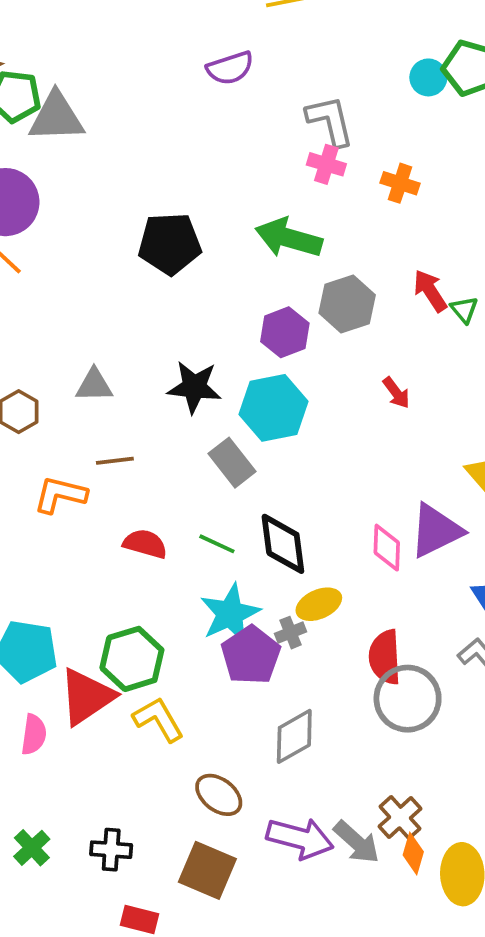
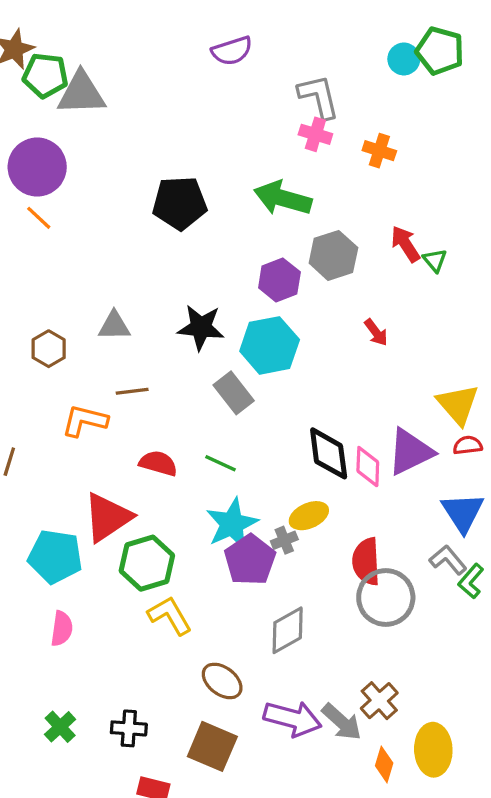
black diamond: (283, 544) -> (329, 453), moved
red triangle: (87, 697) -> (108, 517), moved
orange diamond: (413, 853) -> (384, 764), moved

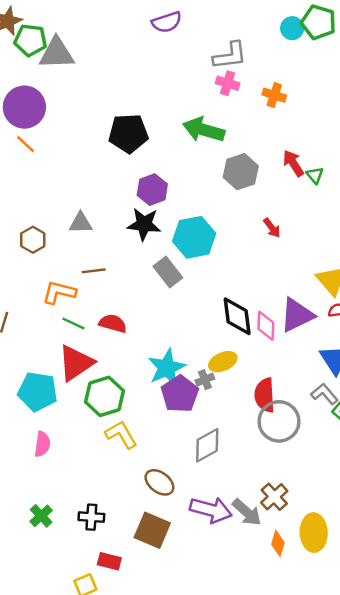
gray L-shape: (319, 97) -> (230, 56), turned 96
purple hexagon: (279, 280) -> (152, 190), moved
green line: (220, 463) -> (73, 323), moved

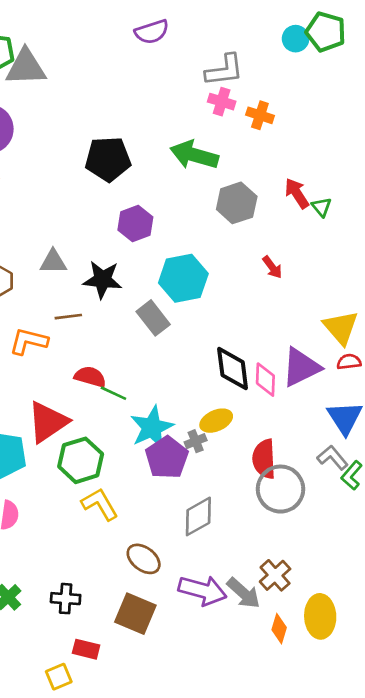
orange cross: (274, 95) -> (260, 115), moved
black star: (144, 224) -> (103, 280), moved
green line: (73, 323) -> (113, 393), moved

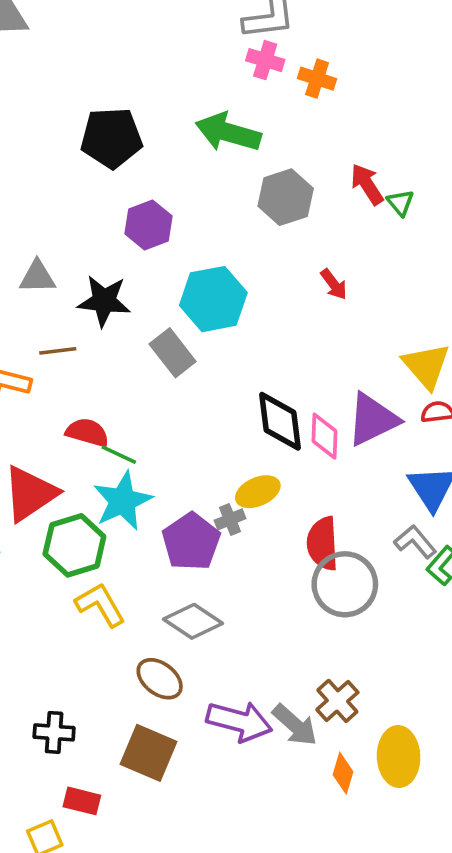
cyan star: (152, 427) -> (123, 501), moved
gray diamond: (198, 516) -> (193, 621), moved, turned 63

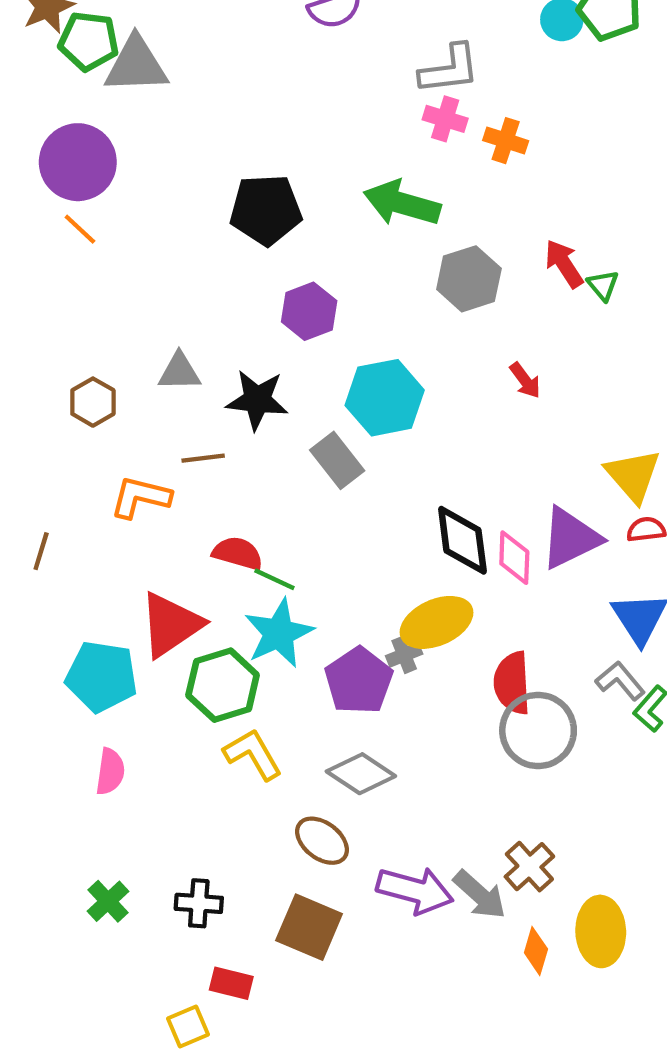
yellow ellipse: (258, 492) -> (437, 622), size x1.4

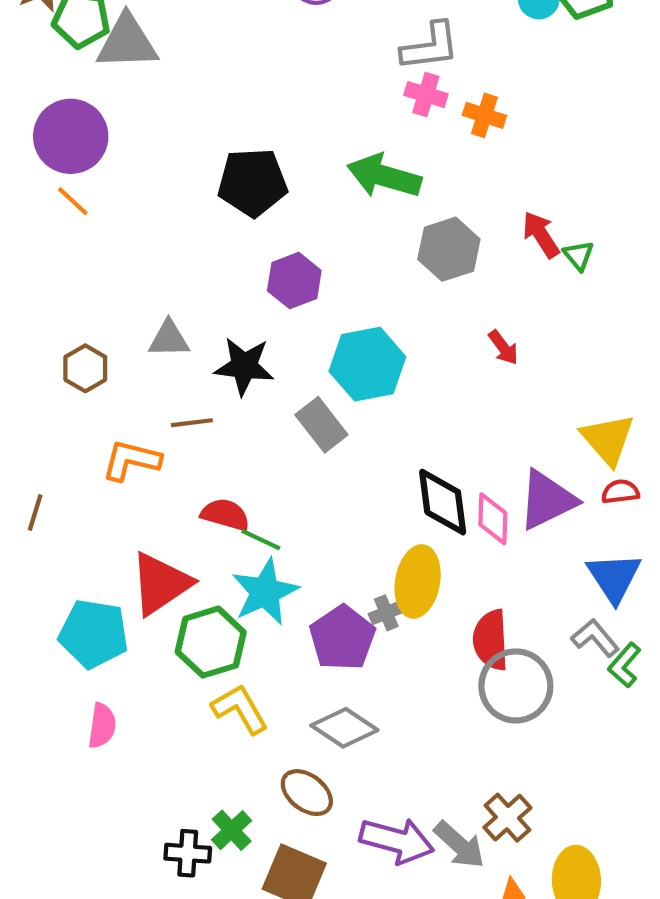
yellow ellipse: (437, 622) -> (418, 581), turned -56
green cross: (108, 901) -> (232, 830), moved

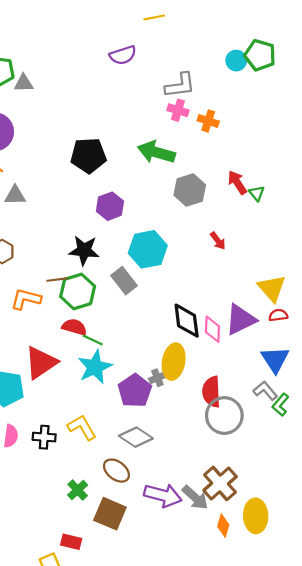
gray triangle: (127, 42) -> (24, 83), size x0.6
gray triangle: (169, 339) -> (15, 195), moved
green hexagon: (211, 642) -> (78, 291), moved
brown cross: (507, 818) -> (220, 483), size x1.4
black cross: (188, 853) -> (44, 437), moved

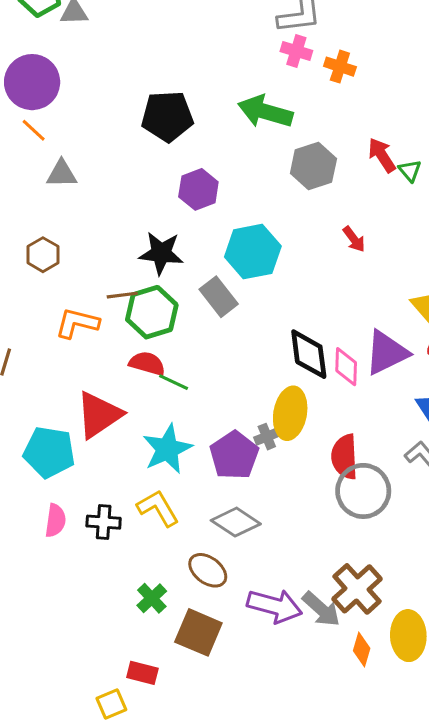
cyan star: (95, 367) -> (167, 449), moved

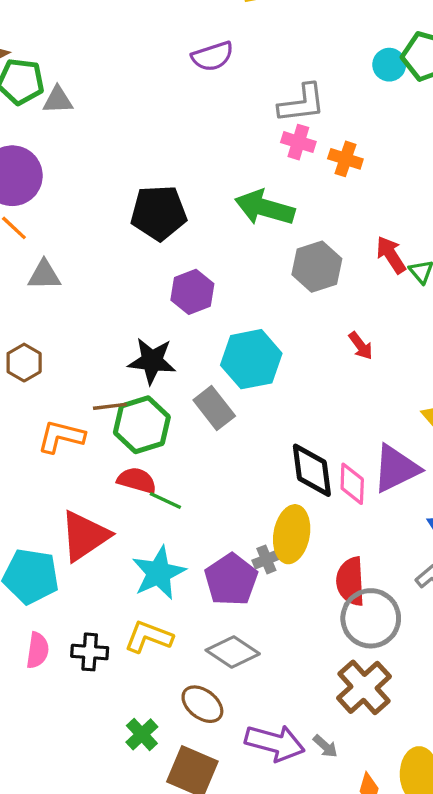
yellow L-shape: (158, 508) -> (149, 637), turned -39
brown cross: (357, 589) -> (364, 687), moved
gray arrow: (321, 609) -> (325, 746), size x0.6

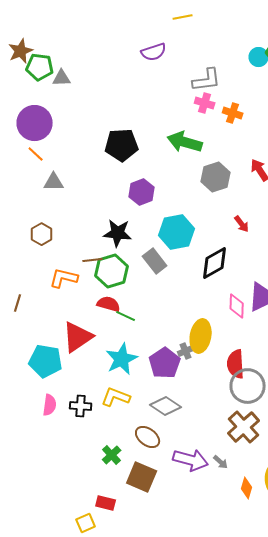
black diamond: (312, 470) -> (215, 263), moved, turned 68

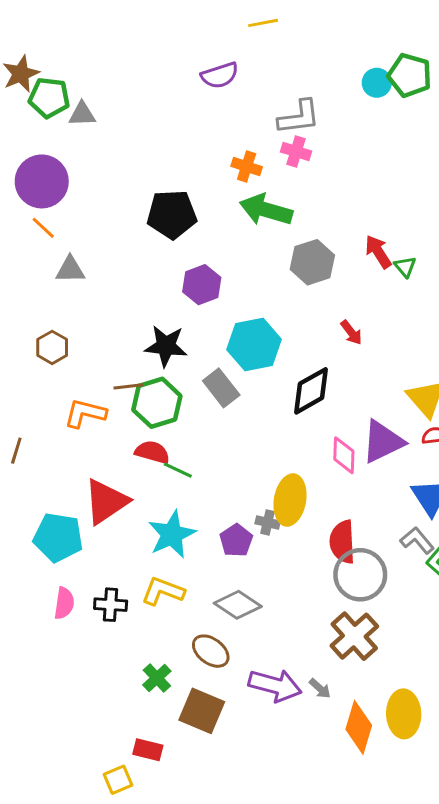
orange cross: (233, 113) -> (247, 166), moved
gray cross: (186, 351) -> (268, 522), turned 35
purple pentagon: (165, 363) -> (236, 540), size x0.7
orange diamond: (247, 488) -> (359, 727), size x1.6

